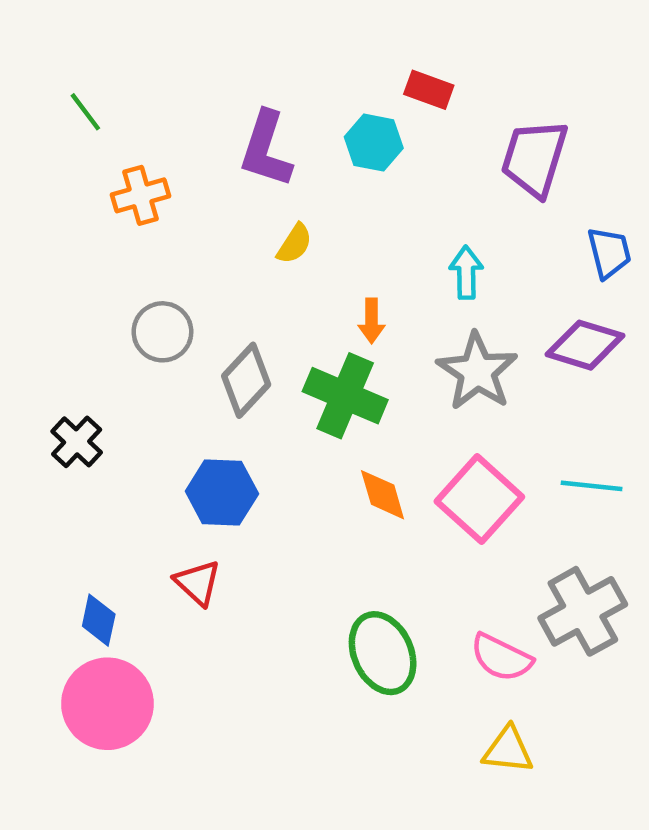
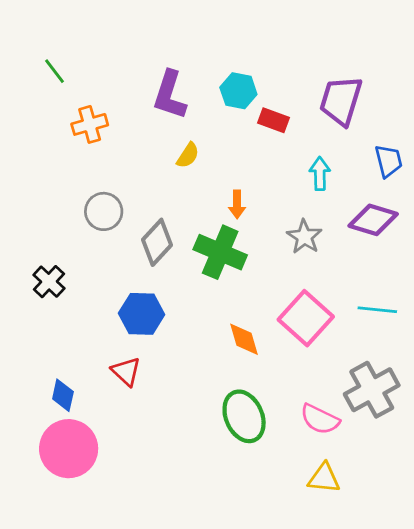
red rectangle: (429, 90) -> (273, 120), moved
cyan arrow: (466, 272) -> (320, 174), moved
gray star: (477, 371) -> (304, 237), size x0.7
orange diamond: (383, 495) -> (244, 339), moved

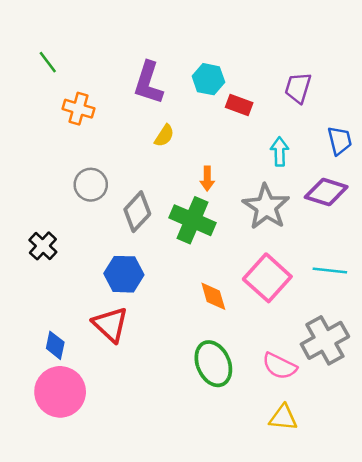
purple trapezoid: (341, 101) -> (298, 88), size x0.7
orange cross: (90, 124) -> (78, 109), turned 32
gray star: (304, 237) -> (266, 207), size x1.5
red triangle: (126, 371) -> (110, 324), size x1.4

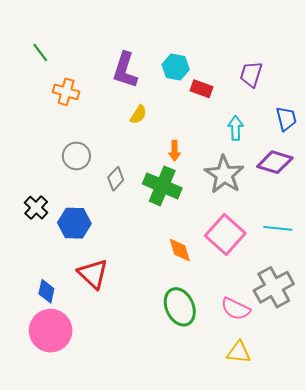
gray diamond: (137, 212) -> (116, 179), size x0.7
blue hexagon: (124, 274) -> (74, 223), moved

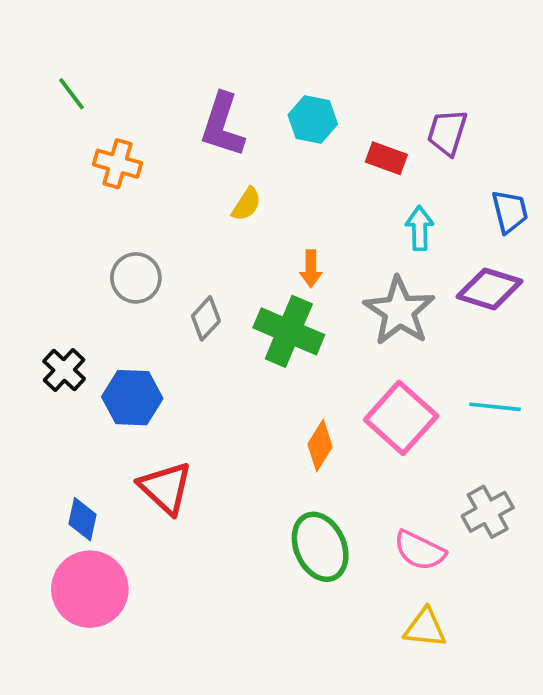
red rectangle: (201, 89) -> (386, 158), moved
orange diamond: (180, 250) -> (320, 445), turned 48
gray cross: (274, 287) -> (488, 512), size x0.7

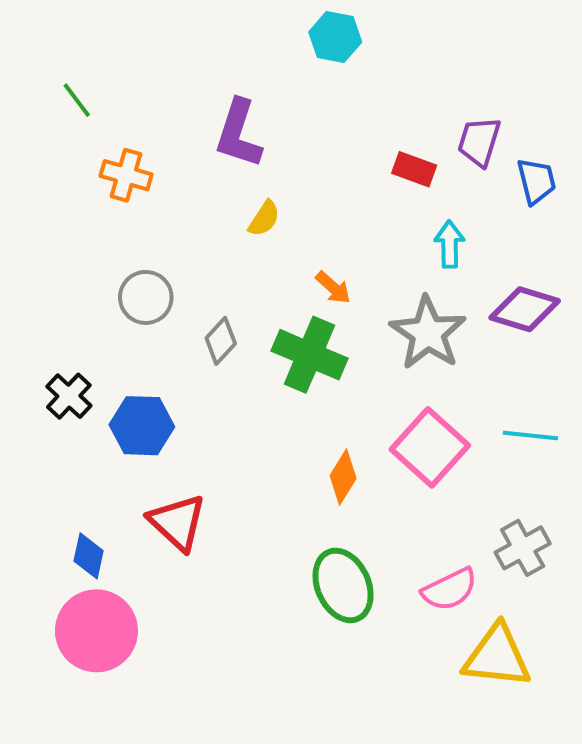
cyan hexagon: (313, 120) -> (335, 37), moved
blue trapezoid: (510, 212) -> (536, 181), moved
orange arrow: (311, 269) -> (333, 288), turned -48
pink semicircle: (420, 550) -> (450, 589), turned -52
yellow triangle: (425, 628) -> (497, 656), moved, size x1.5

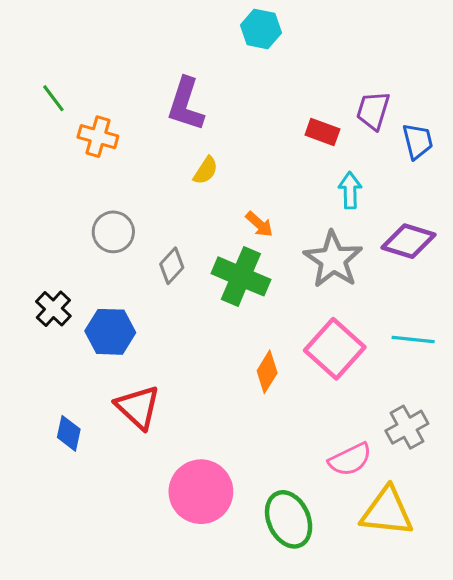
green line: (77, 100) -> (53, 98), moved
green ellipse: (343, 585) -> (289, 519), moved
pink circle: (96, 631) -> (201, 492), moved

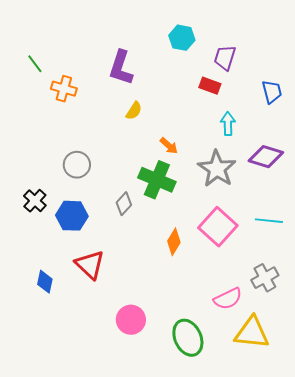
cyan hexagon: (261, 29) -> (182, 38), moved
purple trapezoid: (373, 110) -> (225, 58), moved
gray circle: (113, 232) -> (77, 165), moved
gray diamond: (172, 266) -> (124, 204), moved
pink circle: (201, 492) -> (131, 320), size x0.7

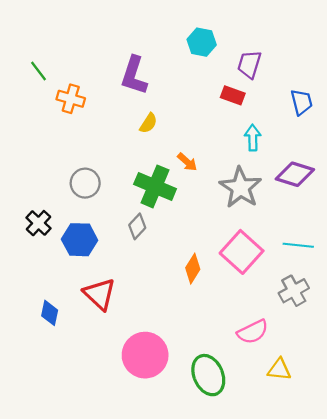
green cross: (157, 180) -> (155, 186), moved
gray cross: (265, 278) -> (294, 291), moved
pink circle: (131, 320) -> (145, 355), size x1.4
yellow triangle: (252, 333) -> (279, 370), size x0.6

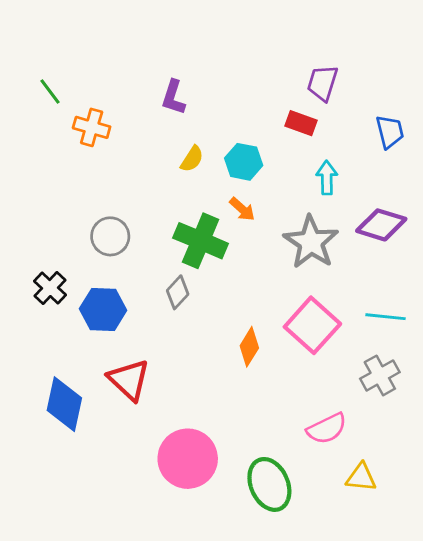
cyan hexagon: (202, 42) -> (244, 162), moved
purple L-shape: (134, 75) -> (173, 97), size x0.7
blue diamond: (50, 313) -> (64, 404), size x1.6

